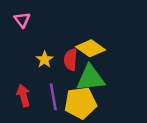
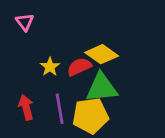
red semicircle: (71, 60) -> (79, 67), turned 60

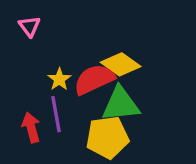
red semicircle: (79, 67) -> (94, 79), size x1.4
purple line: (60, 109) -> (56, 114), moved

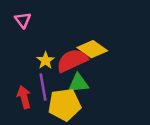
green triangle: (121, 104) -> (78, 83), moved, size x0.7
yellow pentagon: (107, 137) -> (64, 105), moved

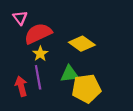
red semicircle: (72, 60) -> (38, 33), moved
yellow pentagon: (64, 105) -> (86, 89), moved

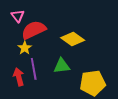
yellow star: (40, 54) -> (25, 48), moved
yellow pentagon: (86, 89) -> (93, 83), moved

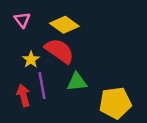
red semicircle: (34, 30) -> (59, 51), moved, turned 60
yellow diamond: (73, 39) -> (64, 25), moved

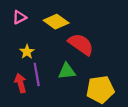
pink triangle: (22, 20) -> (19, 17), turned 40
red semicircle: (59, 51) -> (81, 44), moved

